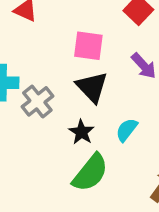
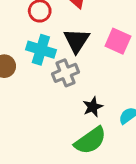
black triangle: (92, 87) -> (77, 41), moved

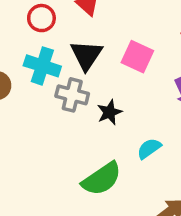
gray cross: (65, 73) -> (72, 95), turned 35
black star: (93, 107) -> (109, 112), moved

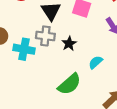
cyan cross: (42, 66) -> (24, 49), moved

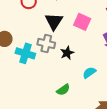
green semicircle: (69, 84) -> (63, 90), size x0.6

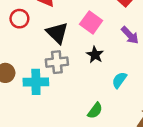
pink square: (82, 22) -> (91, 22), turned 30
black star: (67, 53) -> (95, 55), moved

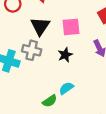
pink square: (91, 22) -> (71, 27), turned 30
cyan semicircle: (119, 80) -> (66, 88), moved

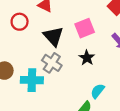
gray cross: (32, 50) -> (52, 63), turned 36

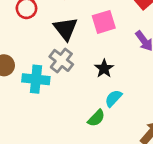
black star: (87, 58) -> (104, 68), moved

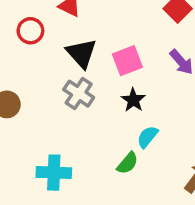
pink square: (104, 22) -> (127, 61), moved
cyan cross: (36, 79) -> (54, 173), moved

